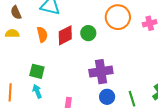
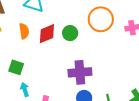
cyan arrow: (37, 91) -> (25, 90), moved

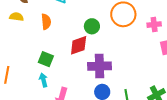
red diamond: (47, 34) -> (79, 45), moved
green square: (16, 67) -> (46, 59), moved

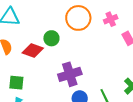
red diamond: (79, 45) -> (33, 51), moved, turned 55

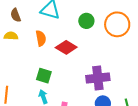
green circle: (51, 38) -> (86, 21), moved

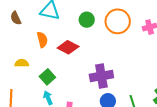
yellow semicircle: (11, 36) -> (22, 63), moved
green square: (44, 76) -> (47, 77), turned 35

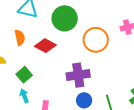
green circle: (87, 20) -> (65, 18), size x1.6
orange circle: (118, 21) -> (96, 40), moved

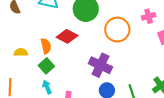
orange semicircle: (20, 37) -> (46, 46), moved
purple cross: (78, 75) -> (100, 65), turned 35

